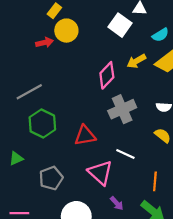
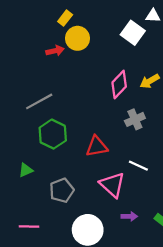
yellow arrow: (136, 61) -> (150, 81), moved
gray cross: (122, 109) -> (135, 119), size x0.7
purple arrow: (117, 203) -> (129, 216), turned -48

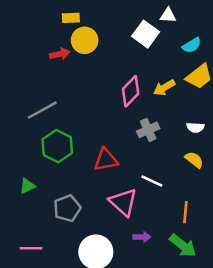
yellow rectangle: (65, 18) -> (71, 18), turned 49

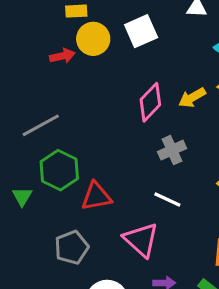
white square: (146, 34) -> (141, 31), moved, turned 30
red triangle: (106, 160) -> (96, 196), moved
white line: (152, 181) -> (167, 200), moved
green triangle: (27, 186) -> (22, 196), moved, turned -35

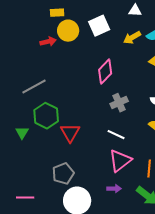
yellow arrow: (192, 98) -> (132, 38), moved
red triangle: (96, 196) -> (70, 133), turned -50
pink triangle: (141, 240) -> (120, 161), moved, turned 40
gray pentagon: (72, 247) -> (63, 174), moved

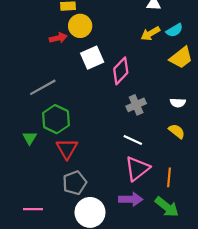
white square: (99, 26) -> (92, 58), moved
red triangle: (70, 133) -> (67, 149), moved
purple arrow: (114, 189) -> (131, 199), size x1.5

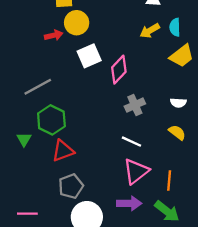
cyan semicircle: (174, 30) -> (175, 27), turned 119
red triangle: (67, 149) -> (63, 151), turned 40

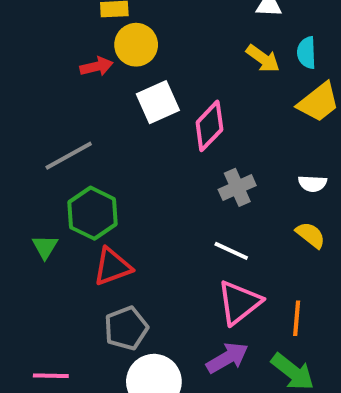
yellow arrow: (150, 31) -> (263, 59), turned -114
purple arrow: (129, 203) -> (227, 358), turned -30

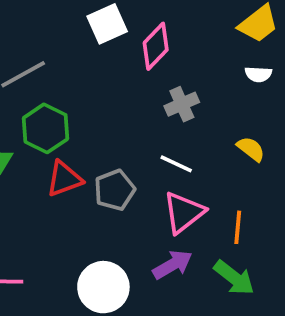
white semicircle: (313, 183) -> (258, 74), moved
gray pentagon: (126, 328) -> (115, 190), moved

